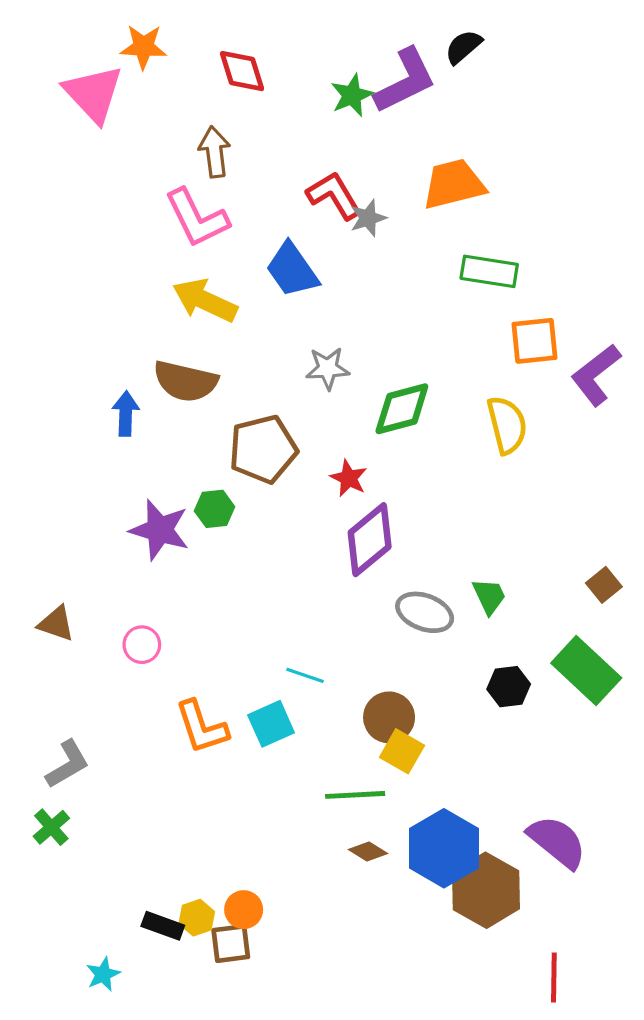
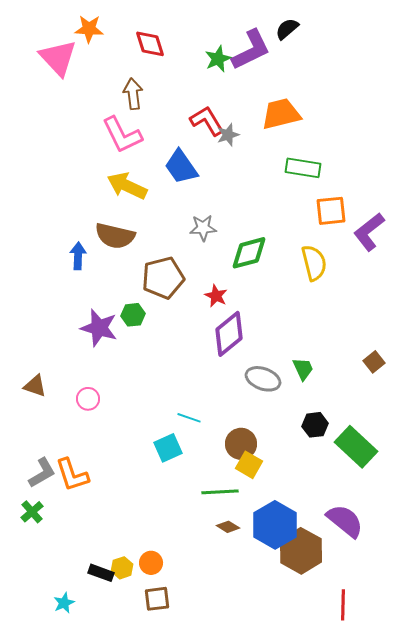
green rectangle: (586, 670) -> (356, 447), moved
orange L-shape: (202, 727) -> (72, 475), moved
brown square: (231, 944) -> (157, 599), moved

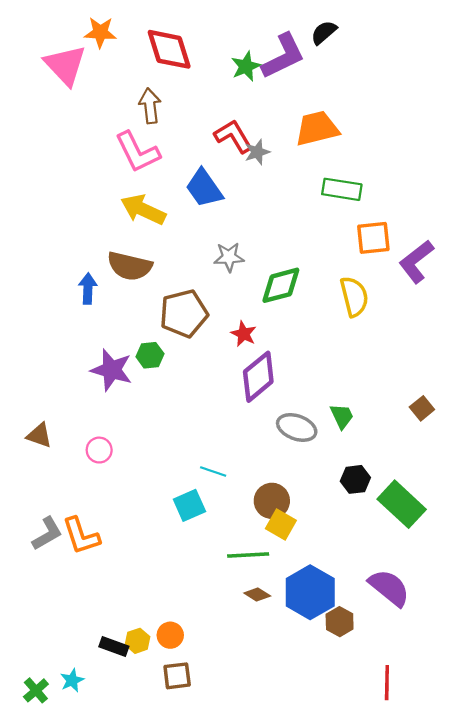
red diamond: (150, 44) -> (169, 49), size x1.4
green cross: (32, 512) -> (36, 690), moved
brown hexagon: (301, 551) -> (340, 622), size x0.6

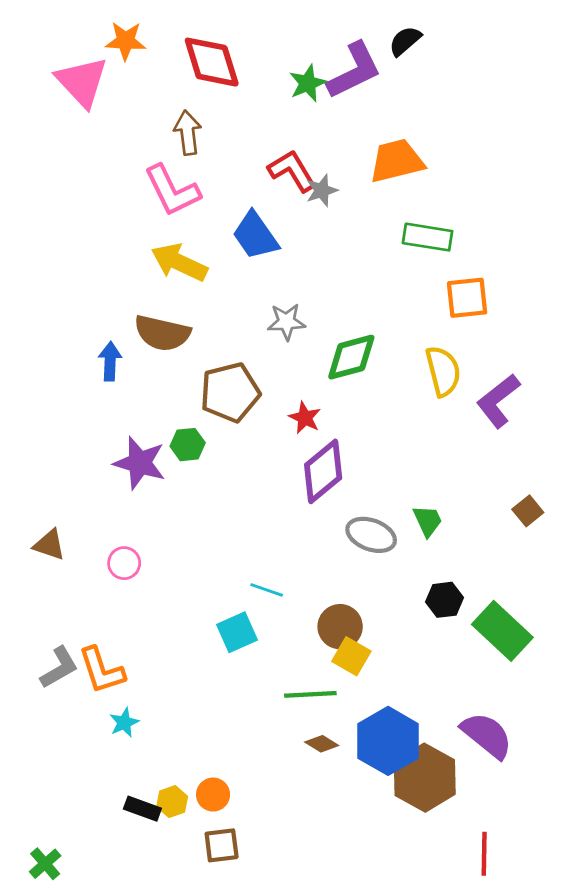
purple L-shape: (416, 262) -> (498, 401), moved
brown hexagon: (340, 622) -> (425, 778), size x1.8
cyan star: (72, 680) -> (124, 723), moved

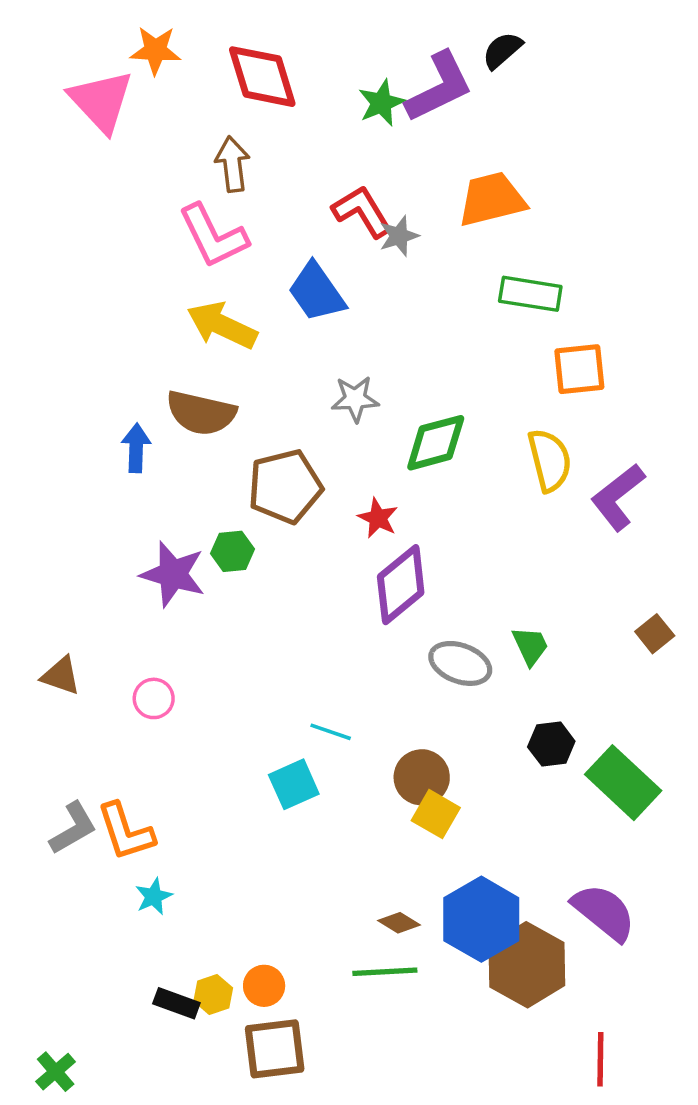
green line: (310, 694) -> (385, 972), moved
brown square: (222, 845) -> (275, 1049), size x1.4

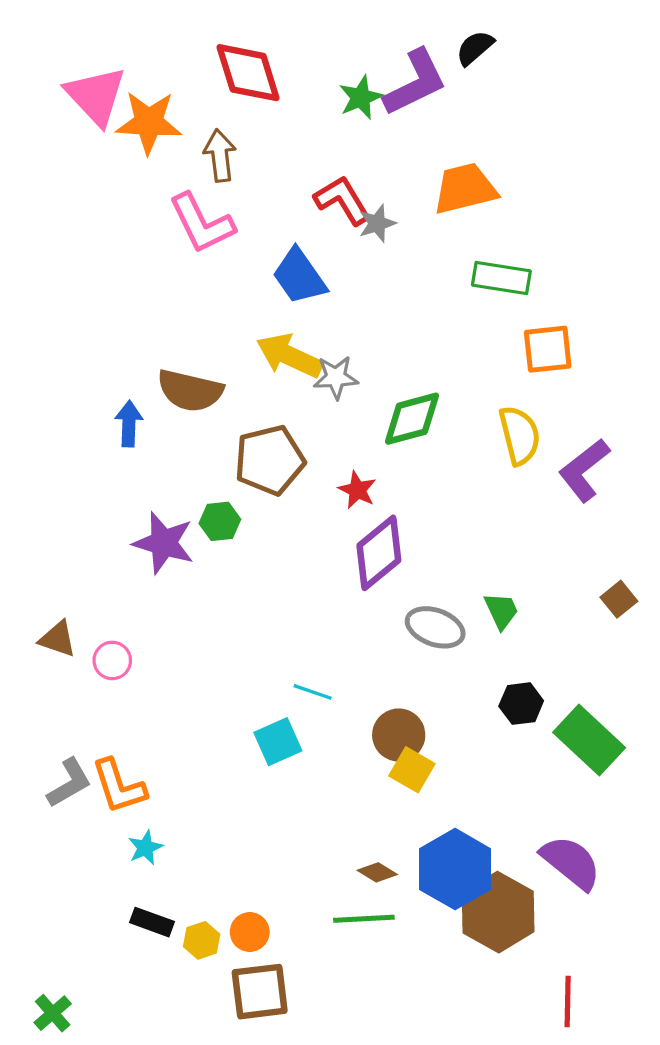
orange star: (155, 50) -> (149, 122), moved, size x1.4
yellow arrow: (222, 325) -> (289, 356), moved
pink circle: (154, 698) -> (112, 660), moved
black rectangle: (176, 1003) -> (152, 922), moved

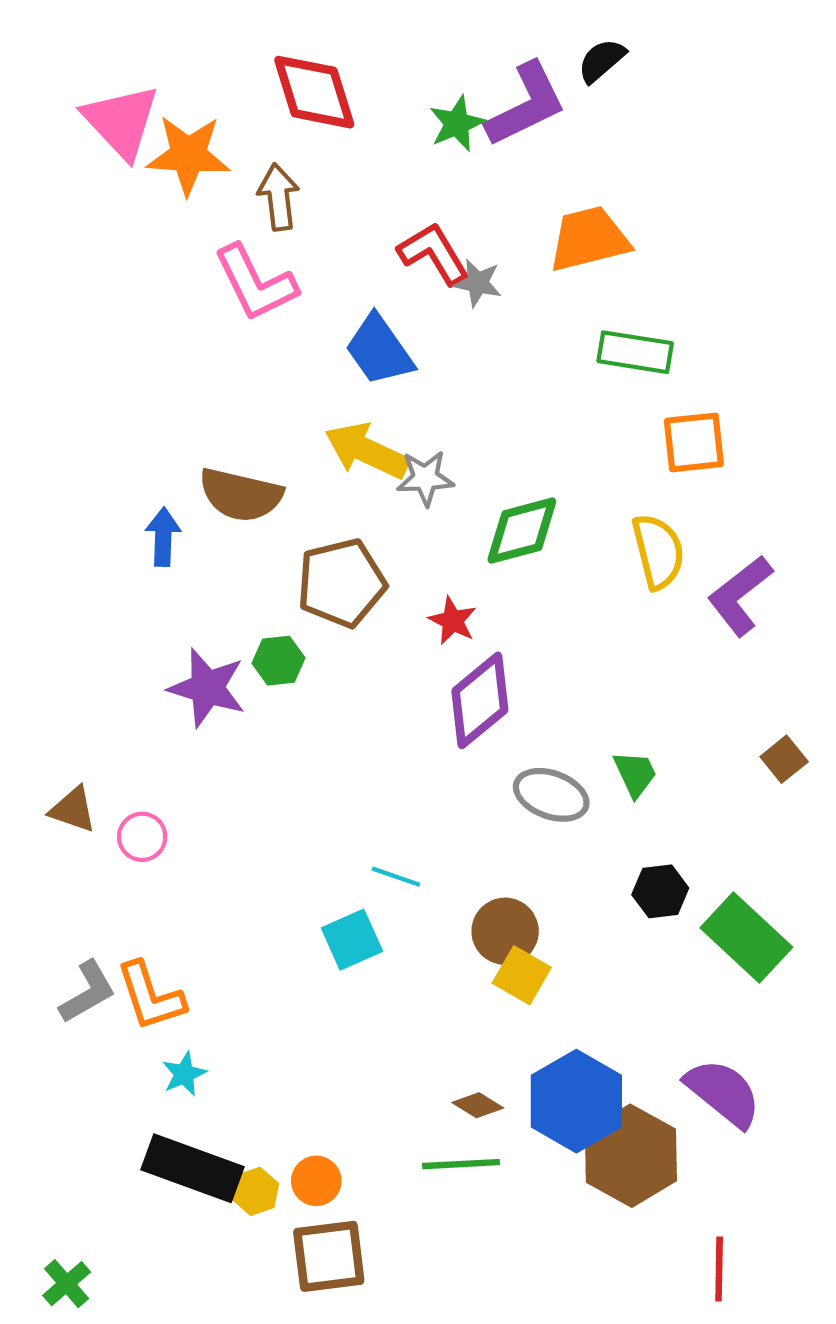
gray star: (377, 223) -> (478, 283), turned 30
black rectangle: (152, 922) -> (192, 1168), size x1.8

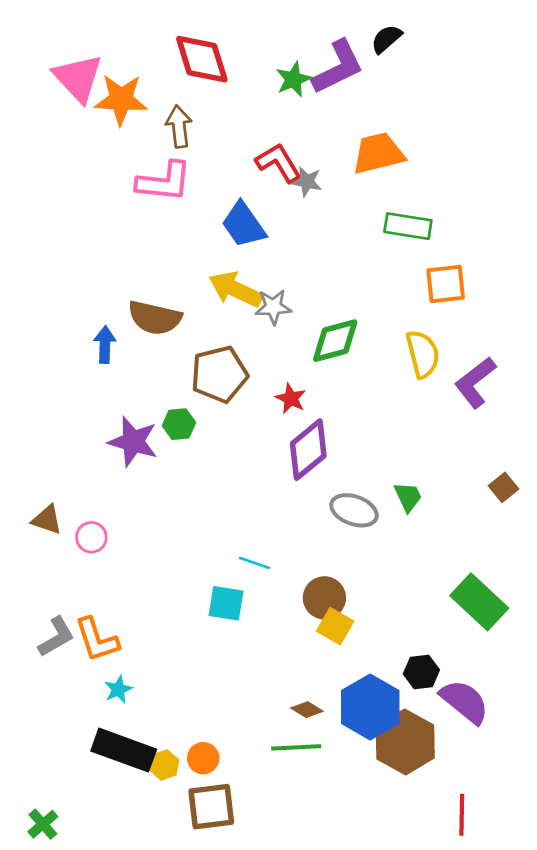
pink L-shape: (255, 283) -> (164, 182), turned -58
black hexagon: (660, 891) -> (421, 672), moved
cyan square: (352, 940) -> (226, 603), turned 33

